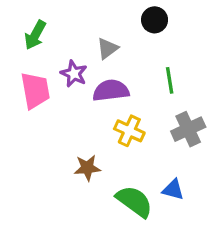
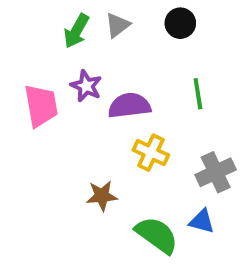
green arrow: (35, 35) -> (76, 31), moved
gray triangle: (107, 48) -> (118, 25), moved
gray cross: (188, 129) -> (216, 172), moved

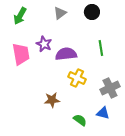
green arrow: (76, 31) -> (20, 16), moved
green semicircle: (157, 235) -> (80, 120), size x0.6

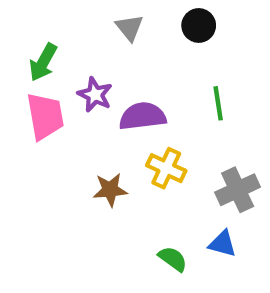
gray triangle: (60, 13) -> (130, 28), turned -32
green arrow: (20, 16) -> (43, 62), moved
brown star: (52, 100) -> (110, 190), moved

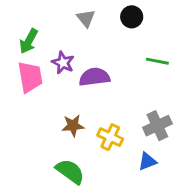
green line: (218, 103) -> (157, 61), moved, turned -70
yellow cross: (166, 168) -> (110, 137), moved
blue triangle: (222, 244) -> (147, 161), turned -36
green semicircle: (173, 259) -> (70, 171), moved, size x1.5

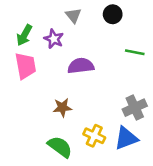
purple star: (63, 63) -> (54, 39), moved
yellow cross: (110, 137) -> (94, 136), moved
blue triangle: (147, 161) -> (126, 138), size x1.5

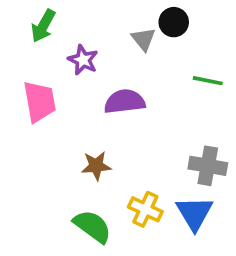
gray triangle: (73, 16) -> (143, 39), moved
green arrow: (24, 35) -> (43, 26), moved
gray cross: (135, 108) -> (208, 166), turned 35
blue triangle: (126, 138) -> (195, 213), turned -40

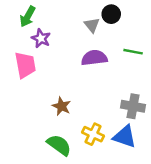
purple star: (83, 60) -> (41, 38), moved
purple semicircle: (125, 102) -> (94, 58), moved
brown star: (96, 166) -> (62, 106), turned 30
blue triangle: (195, 213) -> (125, 137), turned -40

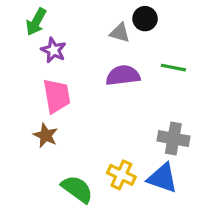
gray triangle: (92, 25) -> (120, 33), turned -35
pink trapezoid: (25, 65) -> (57, 96), moved
brown star: (62, 106) -> (46, 135), moved

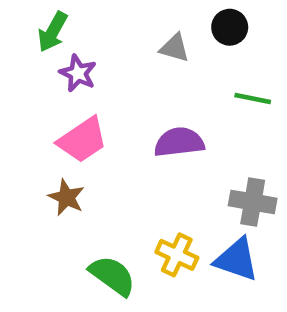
black circle: (145, 19) -> (230, 27), moved
purple semicircle: (123, 75) -> (179, 142), moved
pink trapezoid: (57, 96) -> (82, 140), turned 66

